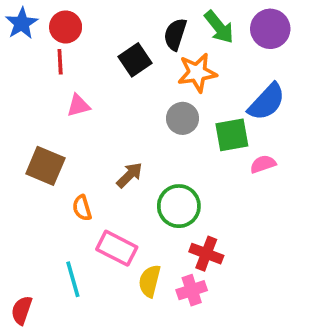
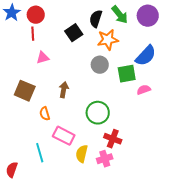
brown arrow: (130, 175) -> (64, 90), moved, turned -35

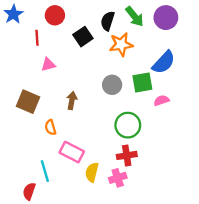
red circle: (36, 15) -> (55, 15), moved
gray circle: (100, 65) -> (112, 85), moved
green circle: (98, 113) -> (128, 125), moved
red cross: (113, 139) -> (127, 155), turned -30
red semicircle: (12, 170) -> (29, 191), moved

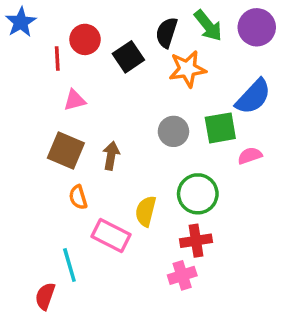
red circle: (55, 15) -> (85, 39), moved
brown square: (28, 102) -> (66, 150), moved
yellow semicircle: (92, 172) -> (146, 211), moved

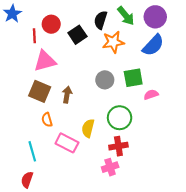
blue semicircle: (253, 97) -> (153, 45), moved
pink triangle: (75, 100) -> (45, 61), size x1.6
cyan line: (69, 265) -> (32, 151), moved

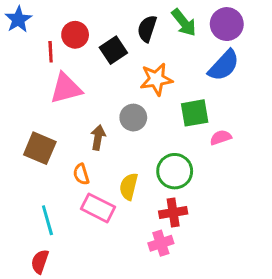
orange star: (113, 42) -> (156, 79), moved
gray circle: (105, 80) -> (133, 118), moved
brown square: (40, 91) -> (40, 148), moved
orange semicircle: (47, 120) -> (81, 174), moved

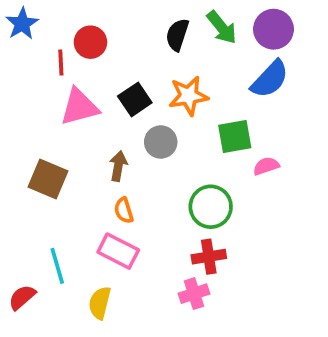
black square: (113, 50) -> (135, 99), moved
orange semicircle: (81, 174) -> (124, 210), moved
yellow semicircle: (129, 186) -> (100, 303), moved
red semicircle: (40, 262) -> (22, 297), moved, turned 30

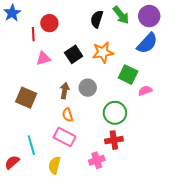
pink triangle: (79, 107) -> (43, 58), size x0.7
green square: (235, 136) -> (128, 75), turned 36
gray circle: (161, 142) -> (88, 88), moved
pink cross: (194, 294) -> (97, 160), moved

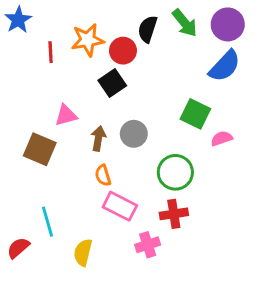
red circle: (49, 23) -> (123, 51), moved
orange star: (103, 52) -> (88, 40), moved
pink triangle: (43, 58) -> (66, 115), moved
pink rectangle: (65, 137) -> (120, 206), moved

